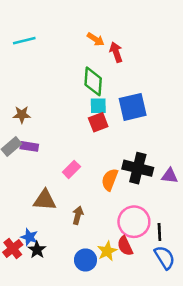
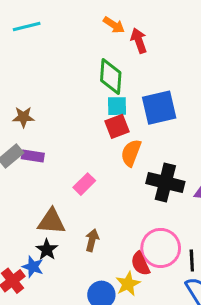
orange semicircle: (110, 180) -> (131, 153), moved
red semicircle: (125, 246) -> (140, 264), moved
black star: (37, 250) -> (47, 250), moved

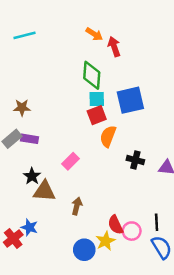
black cross: (165, 182) -> (135, 160), size x0.6
pink circle: (161, 248) -> (132, 231), moved, size x0.6
black star: (47, 250) -> (32, 176), moved

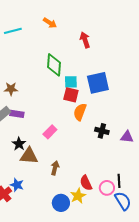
orange arrow: (94, 34) -> (50, 23), moved
green diamond: (92, 75) -> (54, 65), moved
red square: (97, 115) -> (71, 95), turned 35
pink circle: (132, 231) -> (107, 188), moved

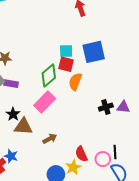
green diamond: (54, 65) -> (49, 75), moved, turned 45
black cross: (102, 131) -> (106, 107), moved, turned -32
pink rectangle: (50, 132) -> (45, 102), size x1.5
brown arrow: (55, 168) -> (50, 139), turned 48

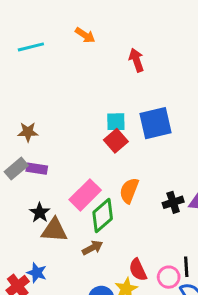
red square: (66, 64) -> (116, 141), turned 35
green diamond: (49, 75) -> (103, 215), moved
orange semicircle: (75, 82) -> (129, 191), moved

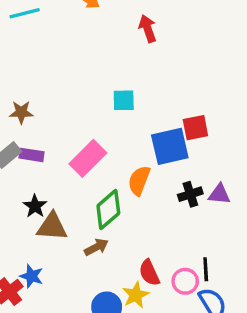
blue square: (155, 123) -> (170, 146), moved
red square: (116, 141) -> (195, 128), moved, turned 30
pink rectangle: (85, 195) -> (88, 158), moved

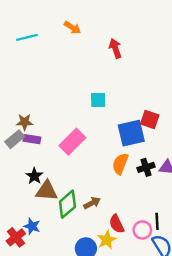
brown star: (21, 112) -> (25, 122), moved
red square: (195, 128) -> (150, 120), turned 30
orange semicircle: (139, 181) -> (120, 164), moved
green diamond: (108, 210) -> (67, 204), moved
brown arrow: (96, 247) -> (92, 203), moved

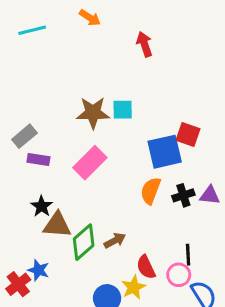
brown star: (25, 122) -> (93, 113), moved, size x1.5
gray rectangle: (15, 139) -> (24, 136), moved
black line: (157, 221) -> (188, 255), moved

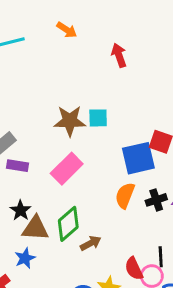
green diamond: (84, 242) -> (68, 224), moved
red semicircle: (146, 267) -> (134, 269), moved
blue star: (38, 270) -> (25, 258), moved, turned 30

